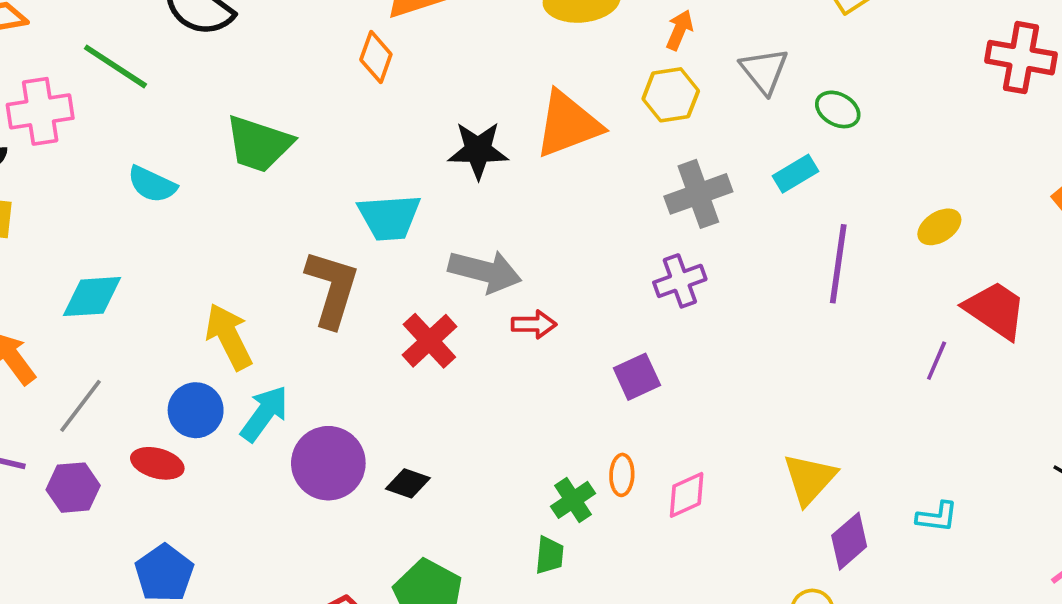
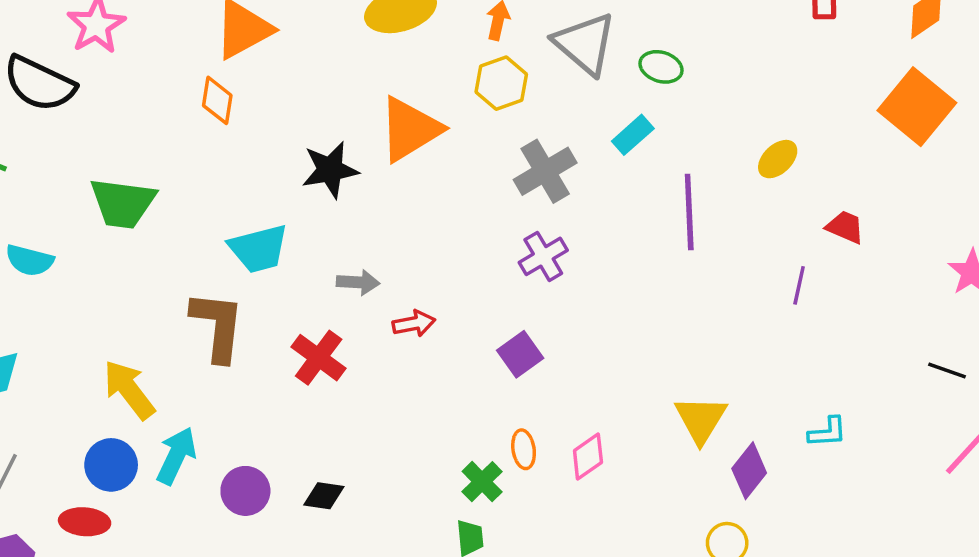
gray triangle: (764, 71) -> (585, 44), size x1.4
gray arrow: (485, 271) -> (358, 282), size x0.6
red trapezoid: (995, 310) -> (845, 227), size x0.6
purple circle: (328, 463) -> (245, 491), size x0.7

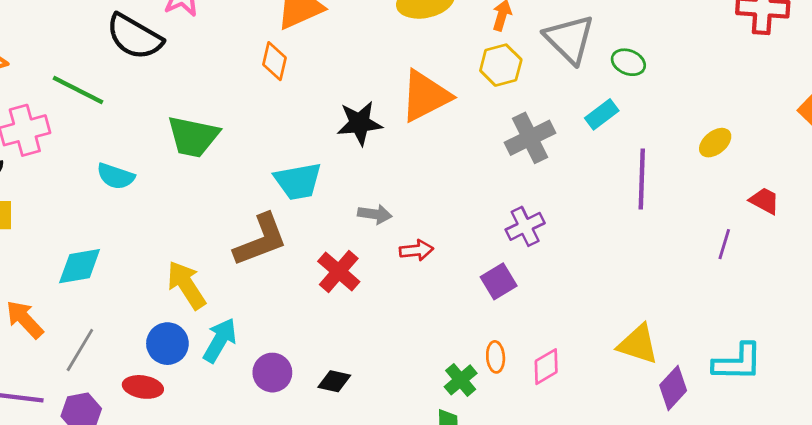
purple cross: (543, 256) -> (525, 226), moved
brown L-shape: (218, 326) -> (261, 240), turned 58
yellow triangle: (701, 419) -> (638, 344), turned -48
cyan L-shape: (827, 432) -> (738, 362), size x1.6

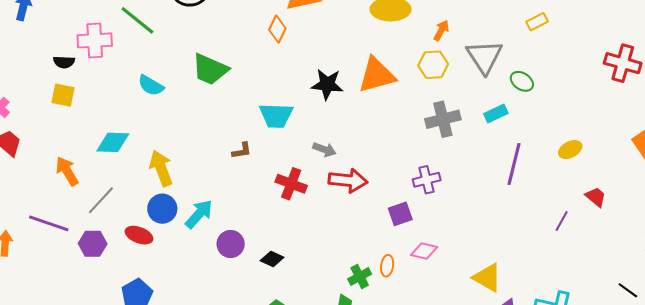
brown L-shape: (261, 240) -> (242, 151), size x0.5
red arrow: (416, 250) -> (348, 180), size x1.6
red cross: (339, 271) -> (291, 184), turned -32
yellow arrow: (186, 285) -> (161, 168), moved
pink diamond: (546, 367) -> (424, 251), moved, turned 32

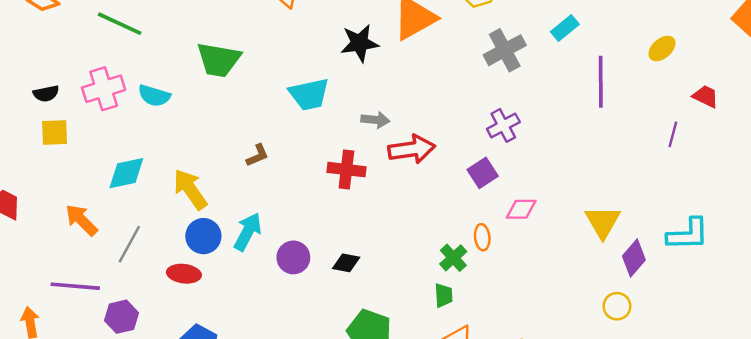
pink cross: (95, 40) -> (104, 89), moved
brown L-shape: (242, 151) -> (257, 155), moved
purple hexagon: (93, 244) -> (121, 317), moved
yellow triangle: (487, 278) -> (603, 222), turned 44

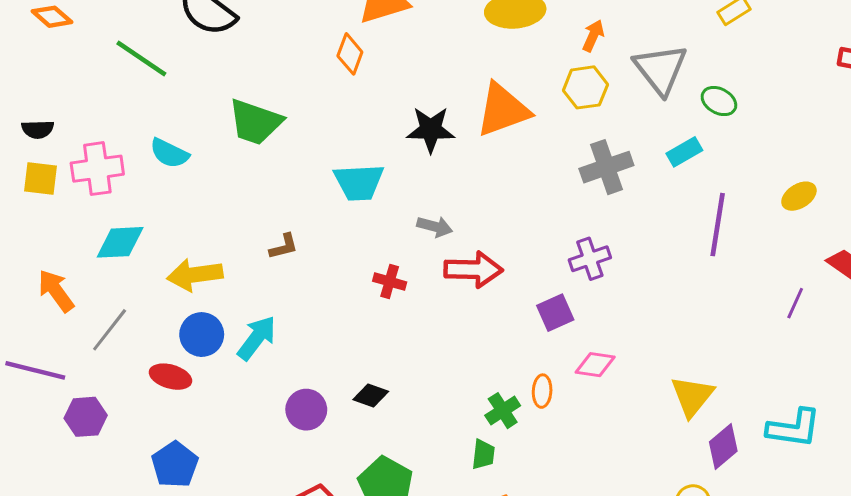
pink cross: (104, 89) -> (97, 169), moved
red cross: (346, 170) -> (390, 282), size x0.7
yellow arrow: (190, 189) -> (195, 275), turned -72
purple circle: (293, 257) -> (306, 410), moved

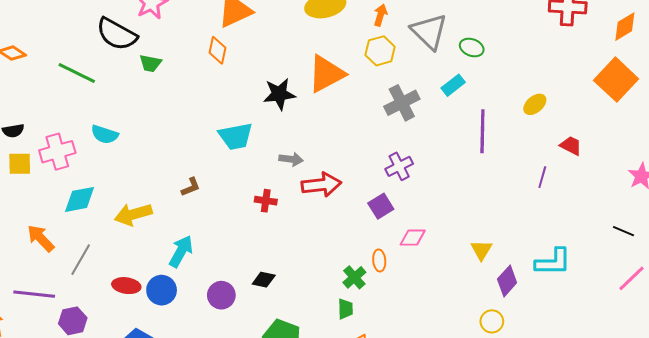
green trapezoid: (255, 122) -> (150, 63), moved, size x0.6
blue circle: (202, 335) -> (162, 290), moved
yellow triangle: (692, 396) -> (481, 250), size x0.7

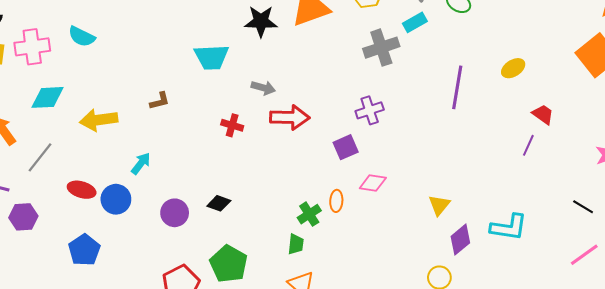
cyan rectangle: (453, 85) -> (415, 22), moved
purple line: (542, 177) -> (528, 145), moved
cyan arrow: (181, 251) -> (141, 163), size x0.7

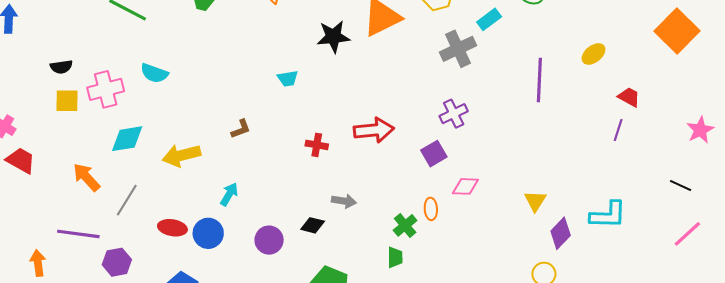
cyan trapezoid: (211, 57) -> (288, 79), size x0.6
gray arrow: (263, 88) -> (344, 201), moved

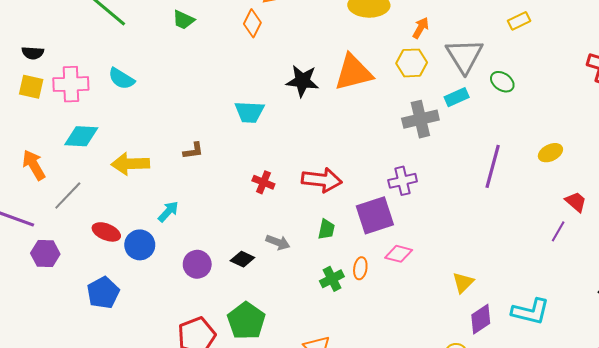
cyan trapezoid: (288, 79) -> (249, 112), size x1.4
purple square: (434, 154) -> (375, 215), size x1.5
green trapezoid: (395, 257) -> (326, 229), moved

